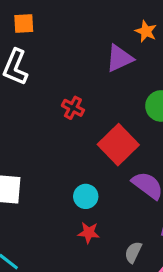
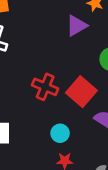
red cross: (73, 108) -> (45, 87), moved, size x1.5

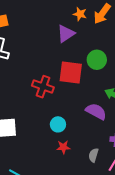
red square: (81, 92) -> (71, 73), moved, turned -30

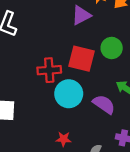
red cross: (43, 87) -> (49, 70), turned -30
cyan circle: (58, 124) -> (69, 94), moved, size x1.6

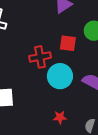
red square: (82, 59) -> (68, 43), size x0.7

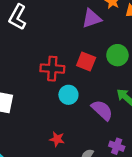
cyan circle: (60, 76) -> (68, 95), size x0.7

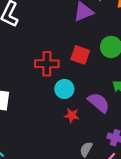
red star: (57, 139) -> (72, 115), moved

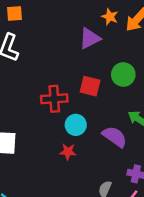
red star: (72, 115) -> (68, 152), moved

